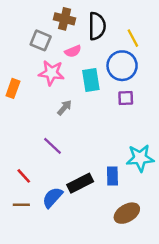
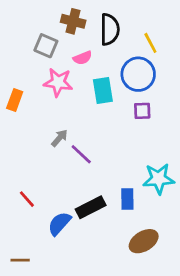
gray arrow: (65, 108) -> (59, 138), moved
purple line: (53, 146) -> (81, 154), moved
brown line: (21, 205) -> (20, 260), moved

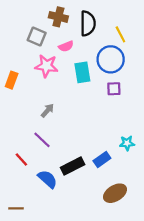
purple line: (81, 154) -> (42, 140), moved
cyan star: (159, 179) -> (127, 143), size x0.6
blue rectangle: (127, 199) -> (102, 159), turned 56
blue semicircle: (59, 224) -> (48, 179), turned 90

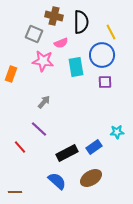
blue semicircle: (48, 179) -> (57, 181), moved
brown ellipse: (115, 193) -> (91, 178), moved

